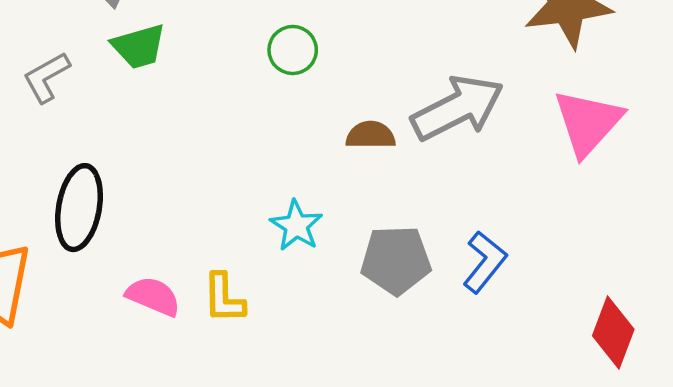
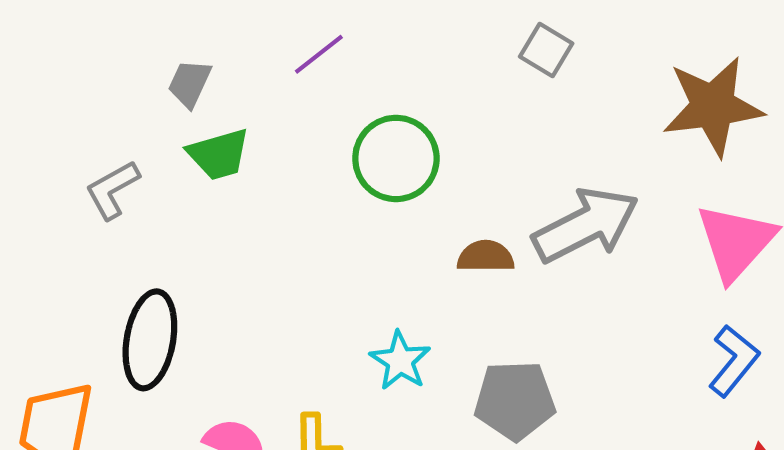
green circle: (293, 50) -> (396, 158), size x1.5
blue L-shape: (485, 262) -> (734, 361), moved

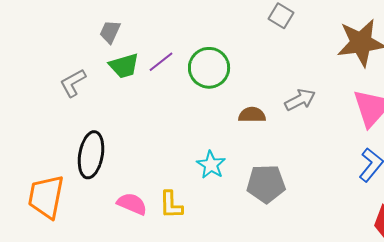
purple line: (319, 54) -> (161, 62), moved
gray arrow: (586, 225) -> (300, 100), size x0.6

